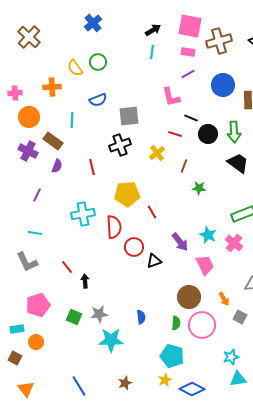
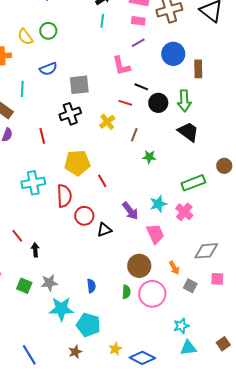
cyan star: (208, 235) -> (158, 204), turned 30
cyan pentagon: (172, 356) -> (88, 325), moved

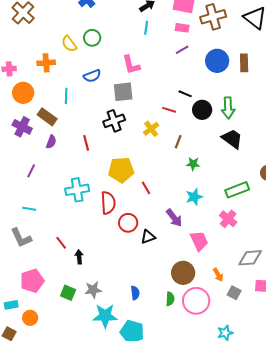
pink L-shape: (121, 66) -> (131, 65), moved
brown rectangle: (198, 69) -> (244, 63), moved
cyan star: (158, 204) -> (194, 197), moved

